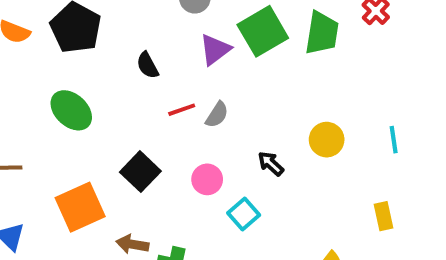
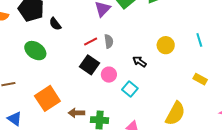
black semicircle: (147, 65) -> (55, 24), moved
gray semicircle: (217, 115) -> (109, 41), turned -32
black square: (140, 172) -> (90, 65), moved
yellow rectangle: (383, 216) -> (200, 79), turned -40

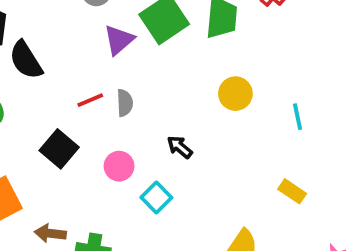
black semicircle: (55, 24) -> (26, 60), size x1.5
yellow circle: (166, 45) -> (235, 94), moved
black square: (90, 65) -> (59, 149), moved

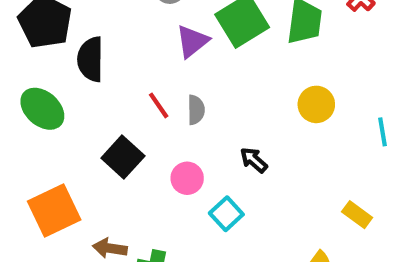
black semicircle: (26, 60) -> (90, 59), turned 30
red line: (90, 100) -> (159, 105), turned 76
yellow rectangle: (292, 191) -> (357, 215), moved

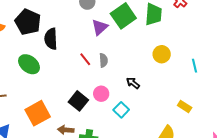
black square: (123, 157) -> (78, 101), moved

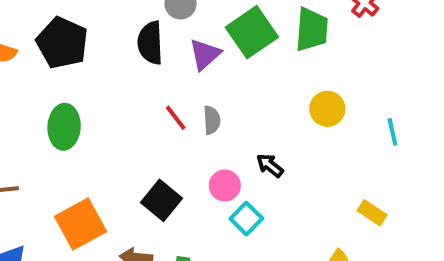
black semicircle: (51, 39) -> (150, 43), moved
green ellipse: (29, 64) -> (64, 127), turned 55
pink circle: (101, 94) -> (225, 185), moved

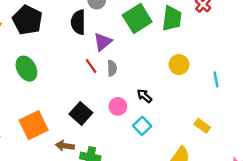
purple triangle: (205, 54) -> (103, 42), moved
green ellipse: (64, 127) -> (26, 69), turned -35
cyan square: (246, 219) -> (142, 126), moved

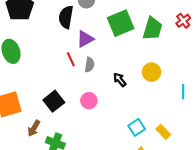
black arrow: (144, 96) -> (120, 80), moved
cyan square: (142, 126) -> (137, 127), moved
brown arrow: (65, 146) -> (34, 128), turned -77

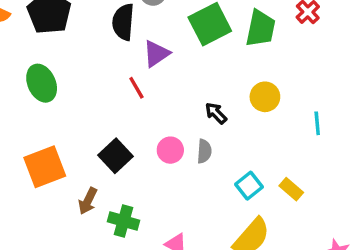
gray semicircle: (90, 65) -> (204, 151), moved

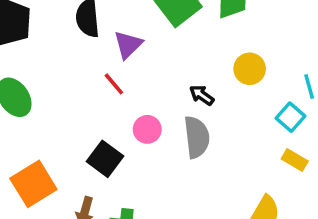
pink circle: (170, 150) -> (147, 129), moved
gray semicircle: (204, 151) -> (197, 137), size x1.6
cyan square: (249, 186) -> (290, 117), moved

